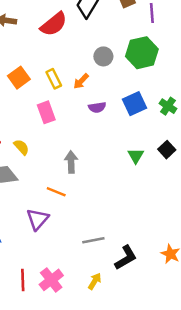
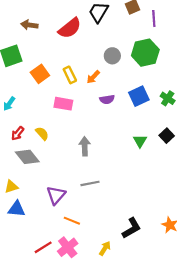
pink rectangle: (46, 112) -> (63, 104), turned -60
orange line: (56, 192) -> (72, 221), moved
gray line: (93, 240) -> (90, 183), moved
red line: (23, 280) -> (43, 247), turned 60

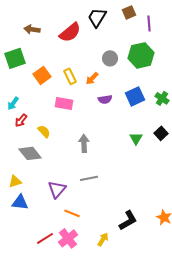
red arrow: (18, 133) -> (21, 120), moved

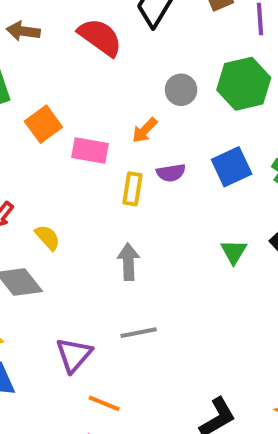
red semicircle: (70, 32) -> (100, 37), turned -105
yellow rectangle: (70, 76) -> (132, 189), moved, turned 35
pink rectangle: (64, 103) -> (90, 150), moved

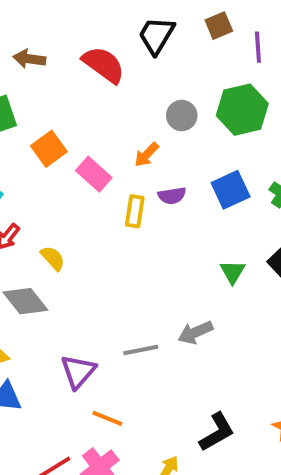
pink rectangle: (90, 150) -> (94, 174), turned 32
gray arrow: (128, 262) -> (195, 332), moved, turned -112

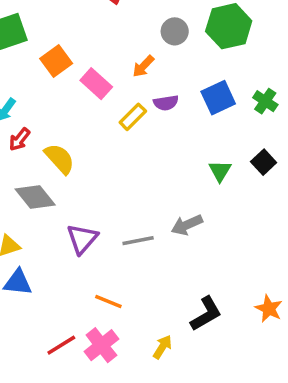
yellow rectangle: (135, 211) -> (133, 117), turned 36
yellow semicircle: (53, 258) -> (60, 159), size x1.4
purple triangle: (78, 371) -> (82, 239), moved

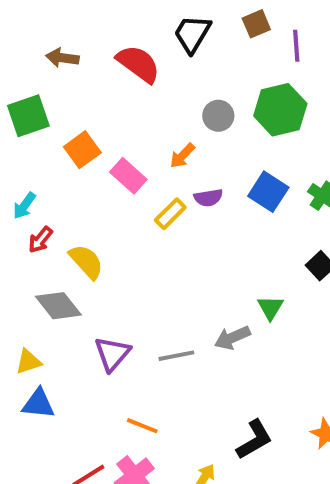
blue square: (218, 98) -> (268, 192), turned -32
green triangle: (220, 171) -> (270, 308), moved

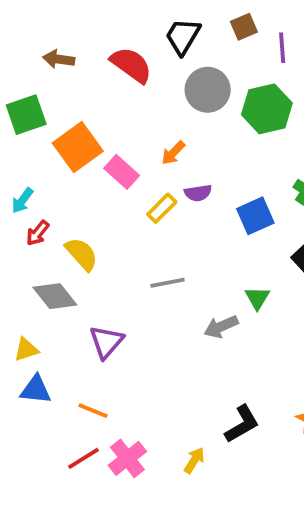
gray circle: (218, 116) -> (208, 90), moved, size x1.5
orange square: (82, 150) -> (78, 147), size x1.4
blue square: (268, 192) -> (255, 216), moved, turned 33
gray line: (176, 356) -> (168, 283), moved
orange line: (142, 426) -> (93, 411), moved

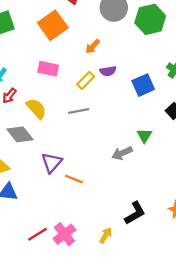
orange square: (78, 147) -> (53, 25), moved
pink rectangle: (122, 172) -> (48, 69), moved, turned -30
gray line: (168, 283) -> (79, 111), moved
orange line: (93, 411) -> (74, 179), moved

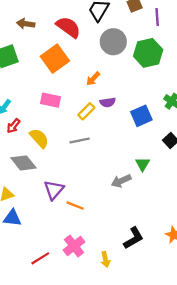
pink cross: (65, 234) -> (74, 246), moved
yellow arrow: (106, 235) -> (105, 259), turned 136

